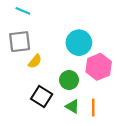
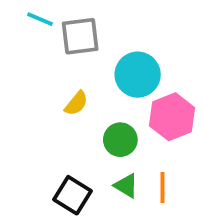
gray square: (20, 42) -> (80, 36), moved
yellow semicircle: (35, 61) -> (76, 103), moved
black square: (42, 97) -> (72, 195), moved

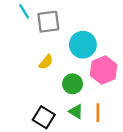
cyan line: (40, 19) -> (24, 11), turned 35

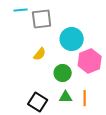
cyan line: (24, 11) -> (21, 10), turned -64
green triangle: (76, 111) -> (66, 97), turned -32

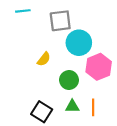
gray square: (42, 19) -> (60, 21), moved

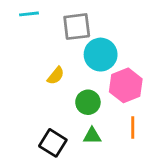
orange line: (93, 107) -> (133, 127), moved

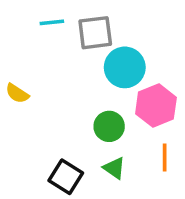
cyan line: (29, 14) -> (52, 22), moved
yellow semicircle: (56, 76) -> (17, 93), moved, turned 84
green triangle: (92, 136) -> (114, 168), turned 36

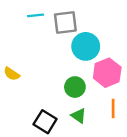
yellow semicircle: (17, 93) -> (12, 74), moved

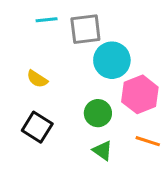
yellow semicircle: (12, 74) -> (37, 79), moved
orange line: (113, 109) -> (148, 141), turned -72
black square: (45, 122) -> (37, 127), moved

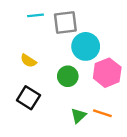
green circle: (98, 113) -> (68, 76), moved
orange line: (148, 141) -> (102, 113), moved
green triangle: (103, 150) -> (79, 116), turned 42

